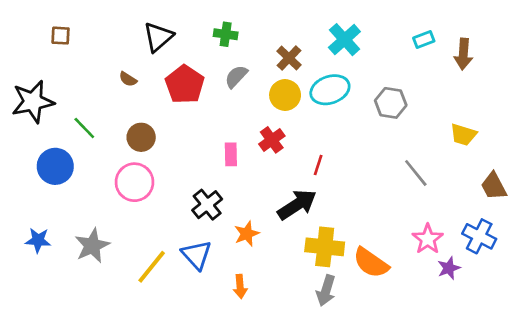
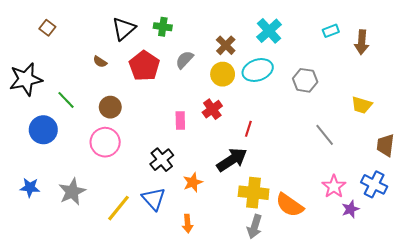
green cross: (226, 34) -> (163, 27), moved
brown square: (61, 36) -> (47, 28), turned 35
brown trapezoid: (494, 186) -> (385, 145), turned 35

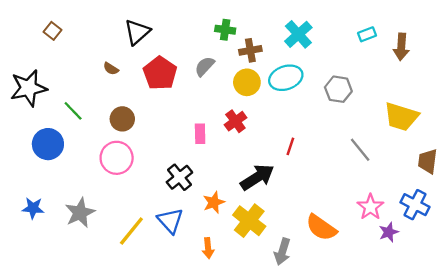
green cross: (163, 27) -> (225, 30), moved
brown cross: (226, 45) -> (250, 50), turned 36
yellow trapezoid: (362, 105) -> (401, 117), size x1.5
red line: (248, 129) -> (290, 146), moved
yellow cross: (254, 193) -> (249, 221), moved, turned 32

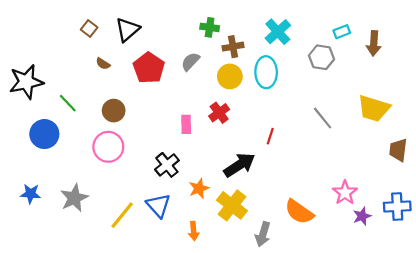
brown square: (53, 31) -> (89, 28), moved
cyan ellipse: (286, 78) -> (266, 72), turned -72
gray hexagon: (338, 89) -> (322, 57), moved
gray line: (360, 150) -> (323, 118), moved
blue cross: (415, 205) -> (397, 207), moved, turned -30

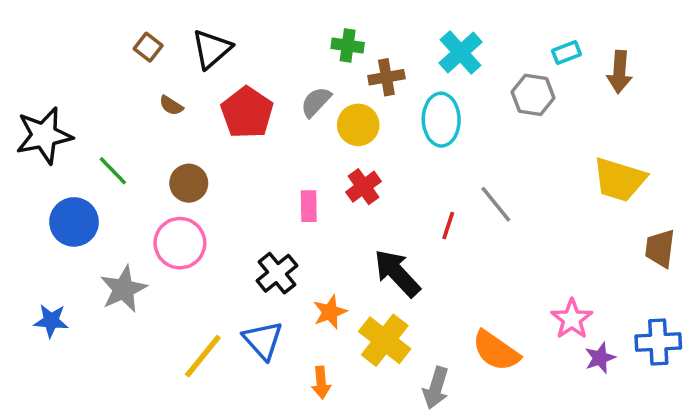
yellow circle: (230, 76) -> (358, 125), moved
gray line: (323, 118) -> (496, 204), moved
black arrow: (239, 165) -> (397, 273), turned -100
gray star: (74, 198) -> (123, 289), moved

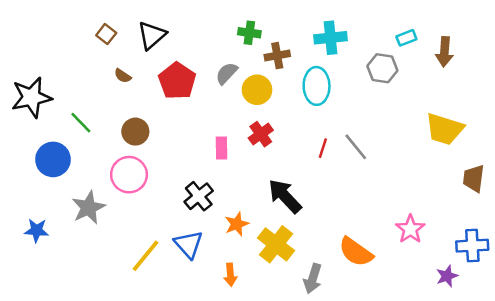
cyan cross: (461, 53) -> (330, 38), turned 36
red line: (448, 225) -> (323, 148), moved
purple star: (600, 358) -> (447, 276), moved

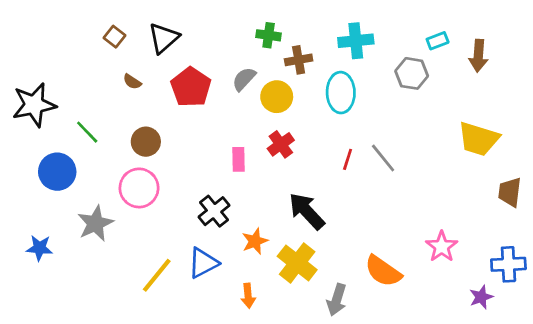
blue triangle: (189, 244) -> (203, 263), turned 44

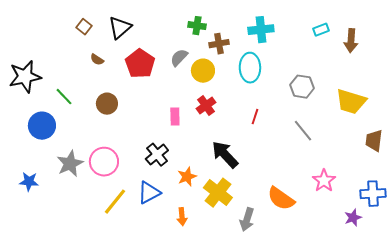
gray hexagon: (412, 73) -> (302, 87), moved
gray line: (383, 158) -> (303, 131), moved
pink circle: (139, 188) -> (104, 162), moved

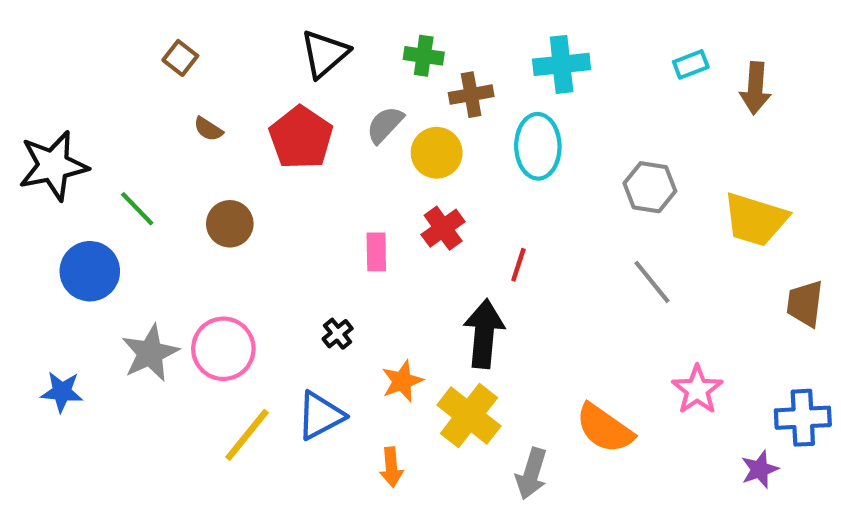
black triangle: (120, 28) -> (325, 54), moved
red line: (255, 117) -> (518, 265), moved
black cross: (157, 155) -> (338, 334), size x0.6
black arrow: (225, 155) -> (484, 334), turned 48

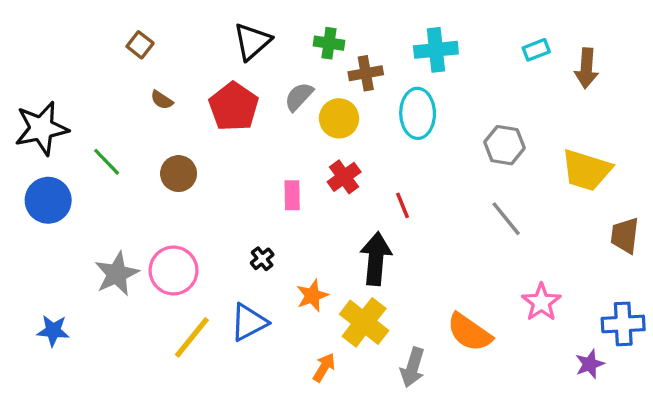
red line: (518, 265) -> (403, 205), turned -40
blue circle: (90, 271) -> (48, 200), moved
blue star: (62, 392) -> (53, 331), moved
orange arrow: (391, 467) -> (324, 367), moved, turned -144

